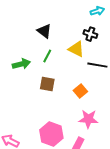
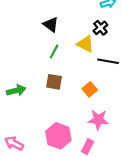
black cross: (90, 34) -> (100, 28), turned 32
green arrow: (21, 64) -> (16, 90), moved

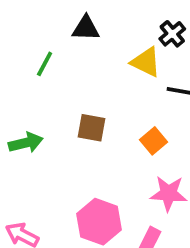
black triangle: (51, 25) -> (86, 28), turned -35
green line: (54, 52) -> (45, 64), moved

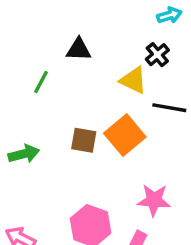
orange square: (153, 141) -> (125, 135), moved, size x1.6

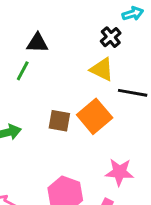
black triangle: (79, 50) -> (37, 43), moved
black cross: (157, 55) -> (111, 37), moved

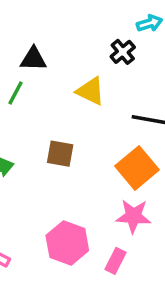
yellow triangle: (102, 69) -> (91, 91), moved
orange square: (95, 116) -> (137, 168), moved

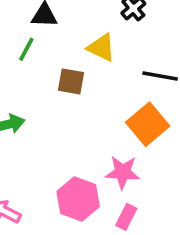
brown square: (60, 154) -> (71, 81), moved
pink star: (133, 216) -> (123, 172), moved

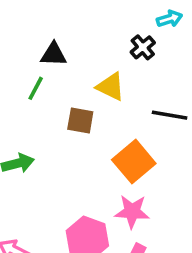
orange square: (148, 124) -> (134, 162), moved

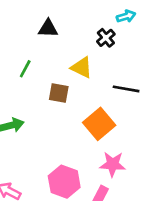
black triangle: (54, 54) -> (48, 28), moved
pink star: (132, 212) -> (113, 164), moved

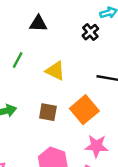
yellow triangle: (82, 67) -> (55, 71), moved
brown square: (59, 93) -> (48, 112), moved

